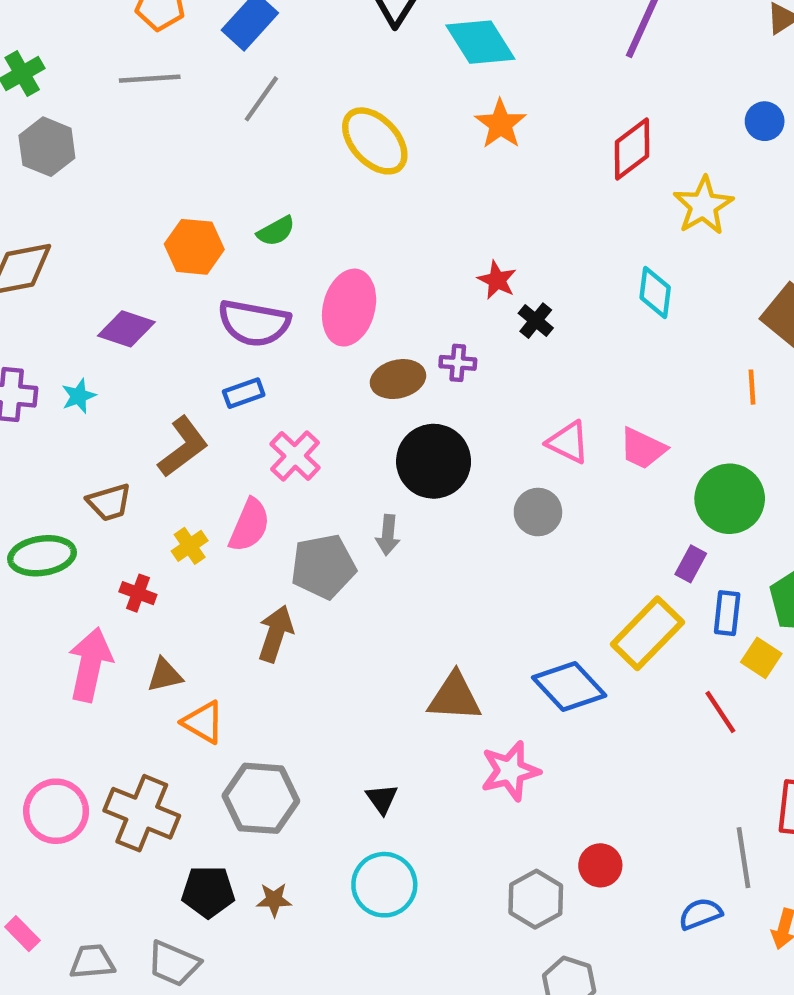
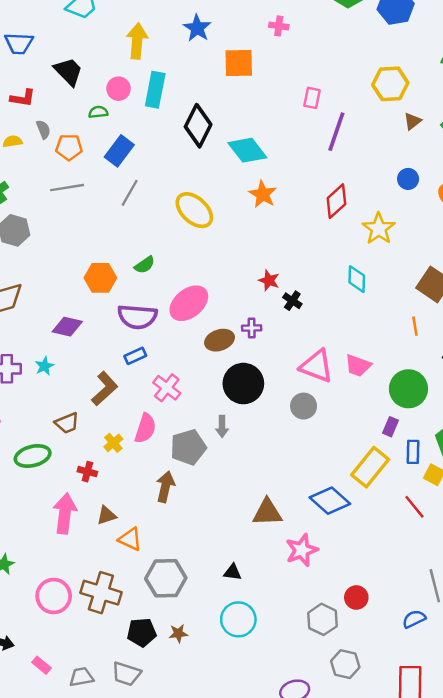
pink ellipse: (349, 308) -> (189, 303), turned 42
pink triangle: (568, 442) -> (317, 366), size x1.4
black triangle: (382, 799) -> (232, 572), turned -42

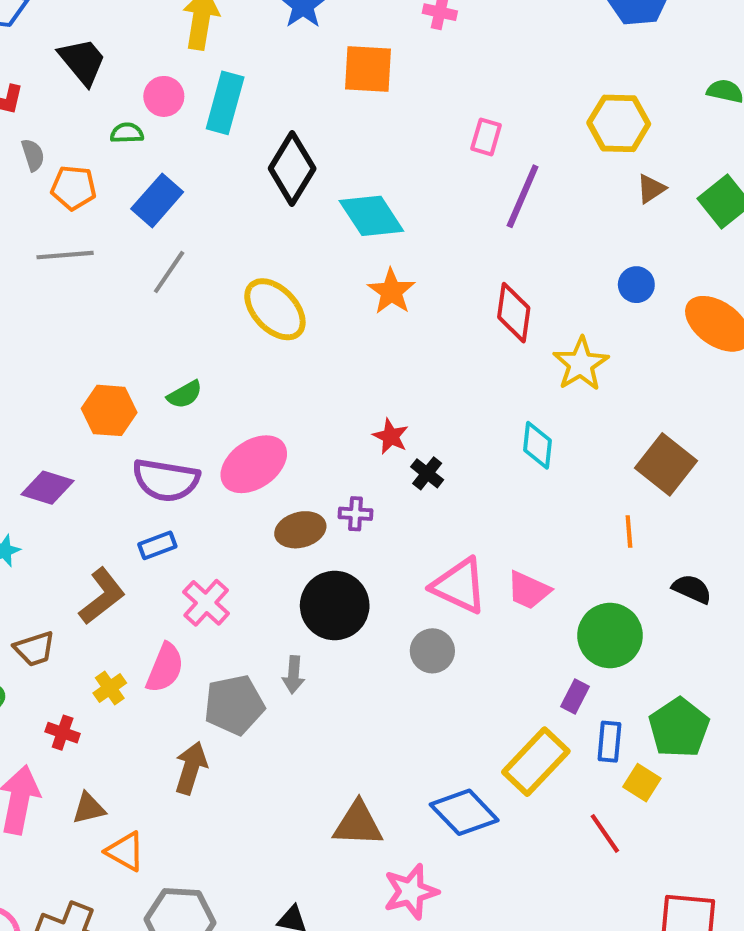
red diamond: (336, 201) -> (514, 313), turned -44

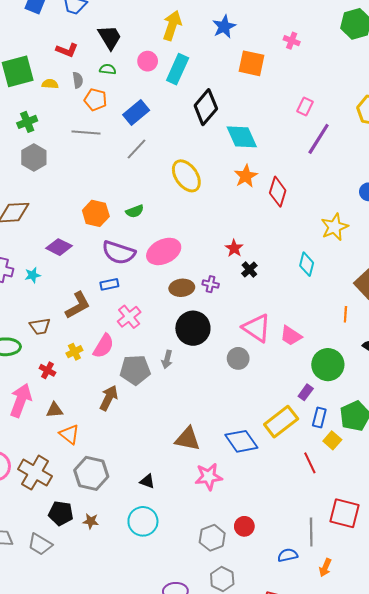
green semicircle: (127, 133) -> (108, 69), moved
red diamond: (514, 313) -> (278, 192), moved

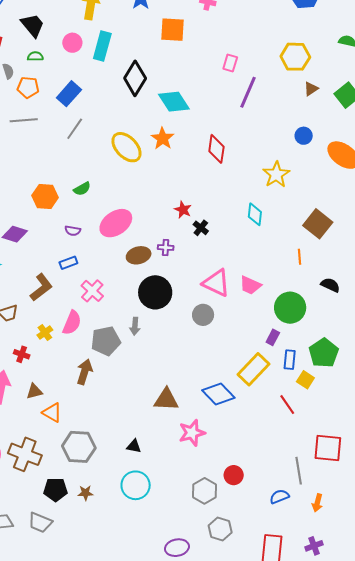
orange star: (246, 176) -> (163, 138), moved
purple semicircle: (119, 253) -> (73, 231), size x0.5

